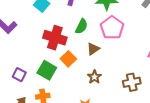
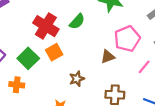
pink pentagon: (112, 28) -> (127, 39), moved
brown triangle: (93, 49) -> (108, 57), moved

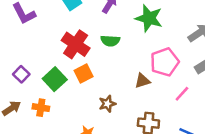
green semicircle: (77, 21) -> (110, 41), turned 49

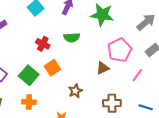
red cross: (76, 44) -> (43, 44), size x0.6
orange cross: (41, 108) -> (29, 102), moved

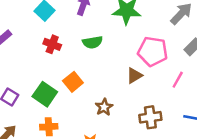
red cross: (43, 44) -> (52, 44), moved
pink pentagon: (120, 50) -> (153, 51), turned -30

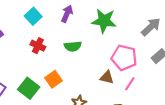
brown triangle: (134, 76) -> (107, 77), turned 40
pink line: (178, 80) -> (130, 84), moved

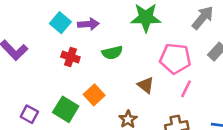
purple arrow: (67, 14) -> (88, 24), moved, turned 70
brown triangle: (107, 77) -> (146, 85), moved, turned 32

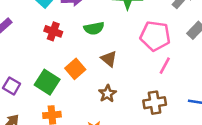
brown triangle: (146, 85) -> (109, 59), moved

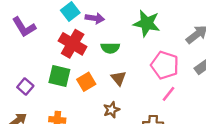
red cross: (53, 31) -> (73, 44), size x1.6
green square: (47, 82) -> (59, 76), moved, turned -30

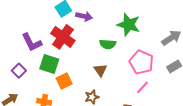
purple L-shape: (24, 27) -> (32, 42), moved
green semicircle: (110, 48) -> (108, 44), moved
orange square: (86, 82) -> (64, 81), moved

